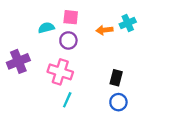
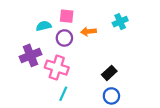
orange arrow: (104, 30) -> (88, 31), moved
purple cross: (18, 61) -> (31, 55), moved
black rectangle: (116, 78) -> (109, 73), turned 32

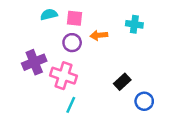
cyan cross: (120, 22) -> (134, 24), turned 32
cyan semicircle: (44, 26) -> (49, 14), moved
blue circle: (111, 96) -> (144, 101), moved

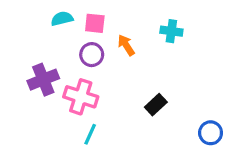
orange arrow: (99, 35) -> (126, 45), turned 63
blue circle: (144, 101) -> (211, 133), moved

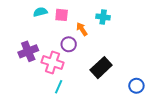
cyan cross: (171, 31) -> (103, 17), moved
purple circle: (92, 55) -> (69, 44), moved
black rectangle: (156, 105) -> (101, 68), size x1.5

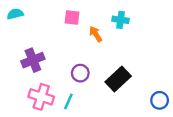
cyan semicircle: (40, 12) -> (15, 14), moved
purple circle: (69, 44) -> (80, 73), moved
pink cross: (52, 62) -> (41, 97), moved

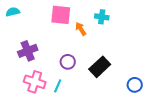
pink square: (72, 17) -> (61, 15), size x1.5

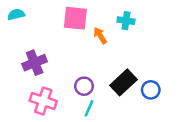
purple circle: (68, 62) -> (84, 86), moved
blue circle: (135, 85) -> (151, 90), moved
cyan line: (58, 86) -> (89, 108), moved

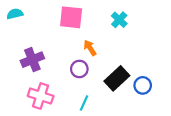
cyan cross: (126, 21) -> (119, 20), turned 35
orange arrow: (100, 35) -> (90, 48), moved
purple circle: (84, 86) -> (79, 69), moved

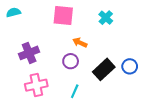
orange arrow: (90, 48) -> (80, 43), turned -32
blue circle: (143, 85) -> (130, 66), moved
pink cross: (41, 96) -> (36, 85), turned -30

